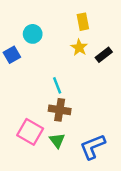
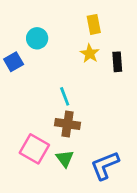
black rectangle: (104, 55) -> (117, 62), turned -56

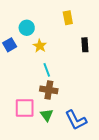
yellow star: (90, 54) -> (40, 46), moved
pink square: (34, 149) -> (25, 108), turned -30
blue L-shape: (105, 165) -> (76, 120), turned -95

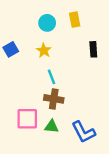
cyan circle: (27, 28) -> (47, 23), moved
green triangle: (47, 115) -> (52, 126), turned -48

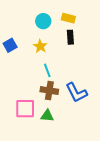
yellow rectangle: (75, 20) -> (68, 18), turned -64
black rectangle: (93, 49) -> (70, 37), moved
blue L-shape: (83, 132) -> (76, 93), moved

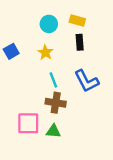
blue L-shape: (76, 93) -> (86, 81), moved

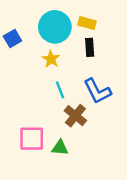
cyan circle: (49, 24) -> (55, 27), size x1.6
blue square: (11, 51) -> (12, 38), moved
brown cross: (56, 103) -> (75, 116), moved, turned 30

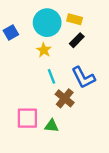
black rectangle: (90, 47) -> (77, 40), turned 48

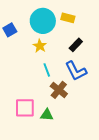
black rectangle: (77, 40) -> (76, 45), moved

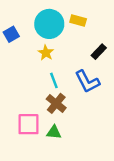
black rectangle: (76, 45) -> (99, 52), moved
brown cross: (59, 90) -> (56, 103), moved

